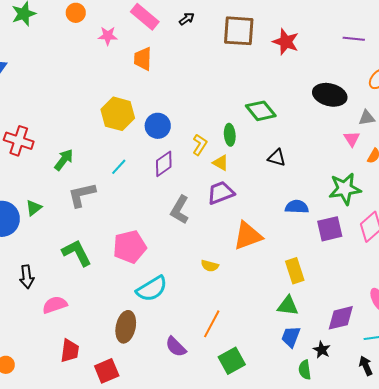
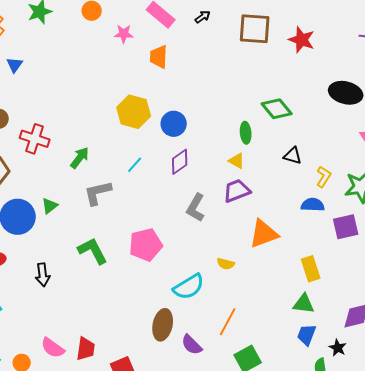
yellow L-shape: (200, 145) -> (324, 177), moved
cyan semicircle: (152, 289) -> (189, 287), moved
pink semicircle: (55, 305) -> (53, 348), moved, turned -125
brown ellipse: (126, 327) -> (163, 325), moved

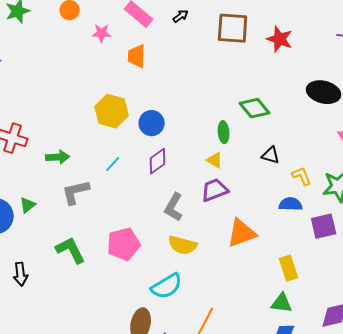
green arrow: (80, 158) -> (58, 157), turned 50
yellow L-shape: (324, 177) -> (302, 176), turned -55
yellow semicircle: (226, 264) -> (183, 245), moved, size x1.6

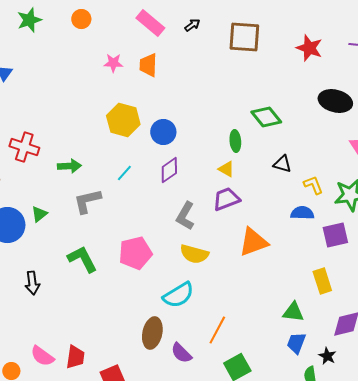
pink star: (102, 33) -> (113, 63), moved
red star: (280, 39) -> (309, 48), moved
yellow rectangle: (289, 268) -> (322, 281), moved

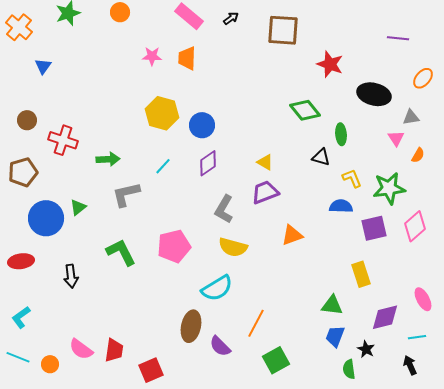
red star: (309, 48) -> (330, 64), moved
green ellipse: (235, 141) -> (341, 134), moved
orange triangle: (253, 242) -> (292, 235), size x0.7

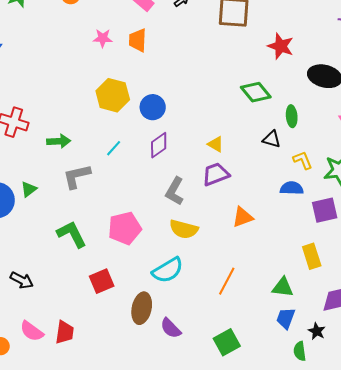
black arrow: (71, 276) -> (22, 280), moved, turned -55
orange line: (256, 323) -> (227, 281), moved
red square: (151, 370) -> (102, 281), moved

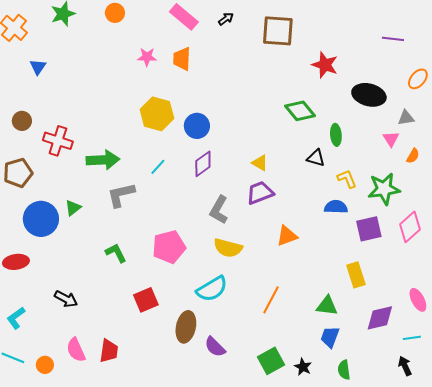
green arrow: (59, 141) -> (103, 160), size x1.4
green L-shape: (72, 234) -> (116, 253), size x0.7
pink semicircle: (32, 331) -> (76, 350), turned 30
black star: (317, 331) -> (303, 367), moved

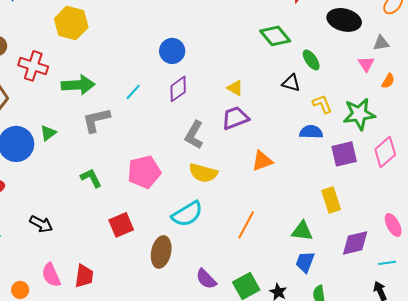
yellow hexagon: (157, 114) -> (71, 23), moved
green ellipse: (336, 135) -> (311, 60), turned -30
purple semicircle: (215, 347) -> (206, 279), moved

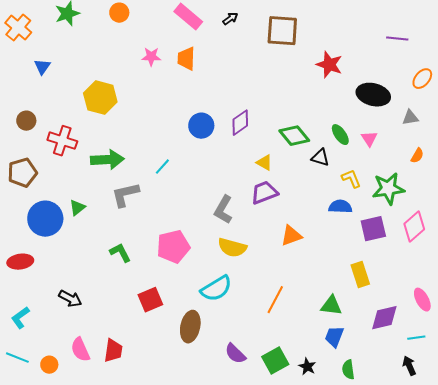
green diamond: (275, 36) -> (294, 136), moved
pink triangle: (366, 64) -> (369, 139), moved
purple diamond: (178, 89) -> (240, 123), moved

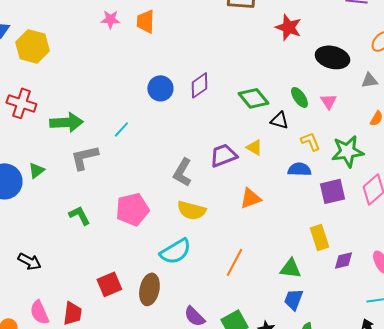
yellow hexagon: (100, 98) -> (32, 46), moved
yellow triangle: (264, 163) -> (254, 147), moved
red square: (150, 300) -> (109, 284), moved
purple diamond: (384, 318) -> (343, 260), moved, size x0.7

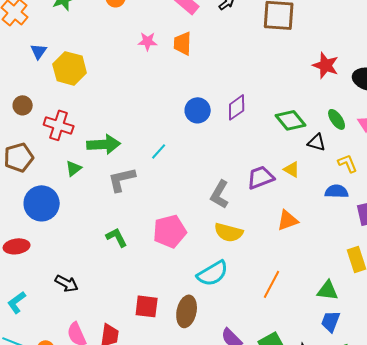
red star: (288, 27) -> (326, 65), moved
green triangle: (36, 170) -> (74, 168), moved
red square: (109, 284) -> (147, 306), turned 30

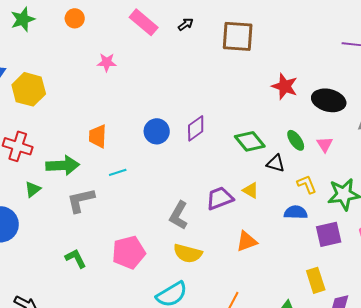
orange trapezoid: (183, 43) -> (98, 136), moved
cyan line: (159, 151) -> (118, 172), turned 30

